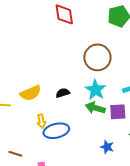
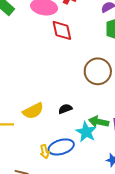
cyan star: (96, 90) -> (86, 132), moved
yellow arrow: (41, 121) -> (45, 152), moved

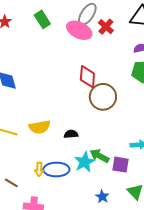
red diamond: (62, 30) -> (87, 77), moved
brown circle: (98, 71) -> (103, 97), moved

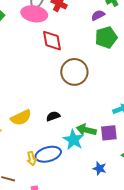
red diamond: (87, 77) -> (52, 41), moved

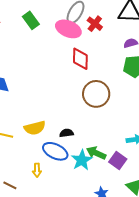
purple square: (109, 133) -> (118, 160), turned 30
blue ellipse: (48, 154) -> (55, 151), moved, turned 30

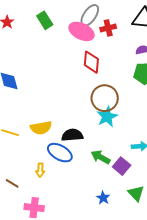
red cross: (95, 24) -> (108, 28), turned 35
black semicircle: (66, 133) -> (72, 135), size x1.5
cyan star: (82, 160) -> (107, 117), moved

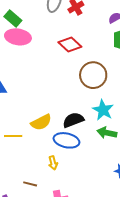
pink ellipse: (81, 31) -> (18, 37), moved
red diamond: (91, 62) -> (70, 45), turned -35
cyan star: (107, 117) -> (103, 110), moved

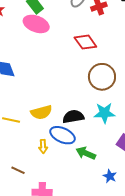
cyan star: (103, 110) -> (104, 113), turned 30
green arrow: (107, 133) -> (86, 153), moved
yellow arrow: (53, 163) -> (43, 146), moved

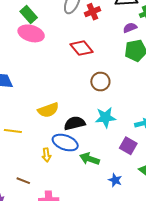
brown circle: (102, 77) -> (100, 82), size x0.7
yellow semicircle: (41, 112) -> (48, 110), moved

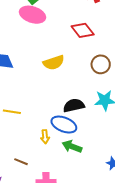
yellow semicircle: (48, 110) -> (54, 63), moved
green arrow: (90, 159) -> (72, 146), moved

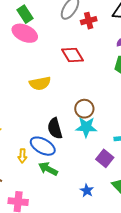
brown circle: (101, 64) -> (84, 109), moved
black semicircle: (74, 105) -> (55, 128), turned -100

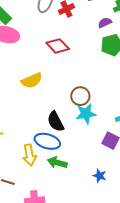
yellow arrow: (22, 156) -> (29, 155), size x1.5

